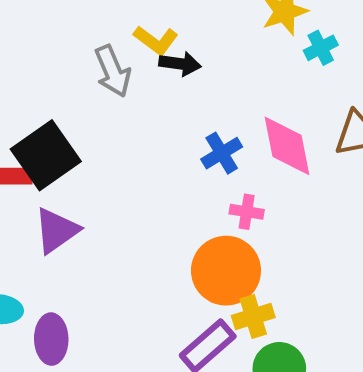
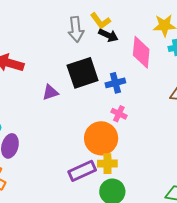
pink diamond: (287, 146) -> (141, 52), moved
black square: (46, 155) -> (83, 73), moved
purple triangle: (57, 230) -> (50, 92), moved, size x0.7

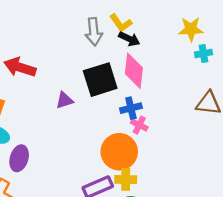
pink diamond: (141, 52) -> (134, 71), moved
blue cross: (115, 83) -> (131, 108), moved

